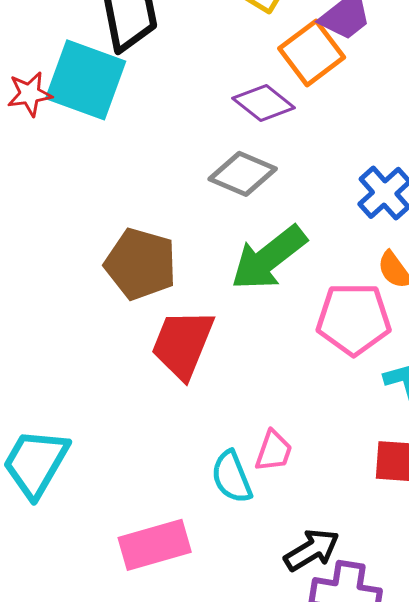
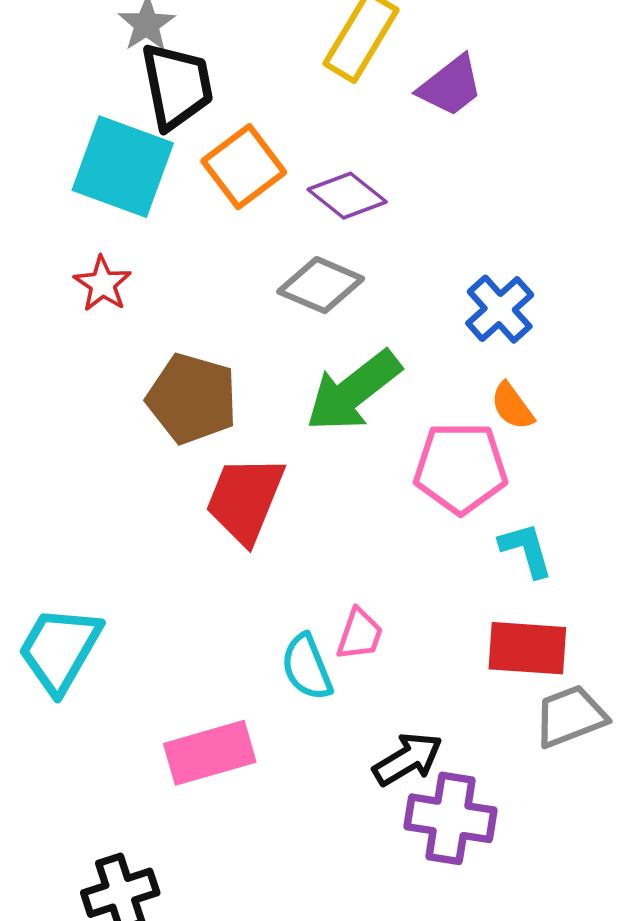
orange square: (312, 53) -> (244, 167), moved
red star: (30, 94) -> (103, 284), moved, turned -30

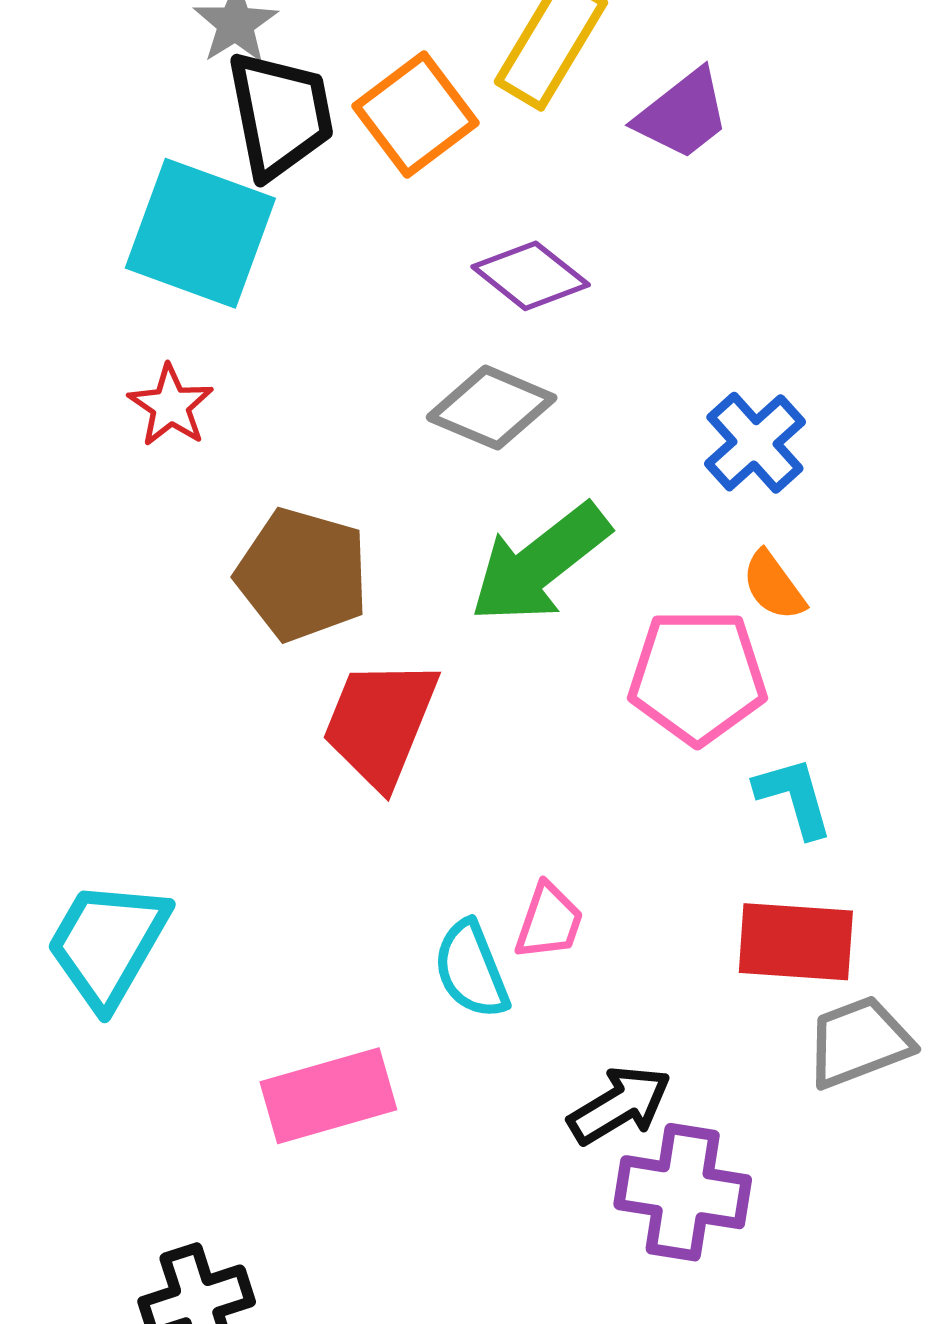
orange square: (244, 167) -> (416, 114), moved

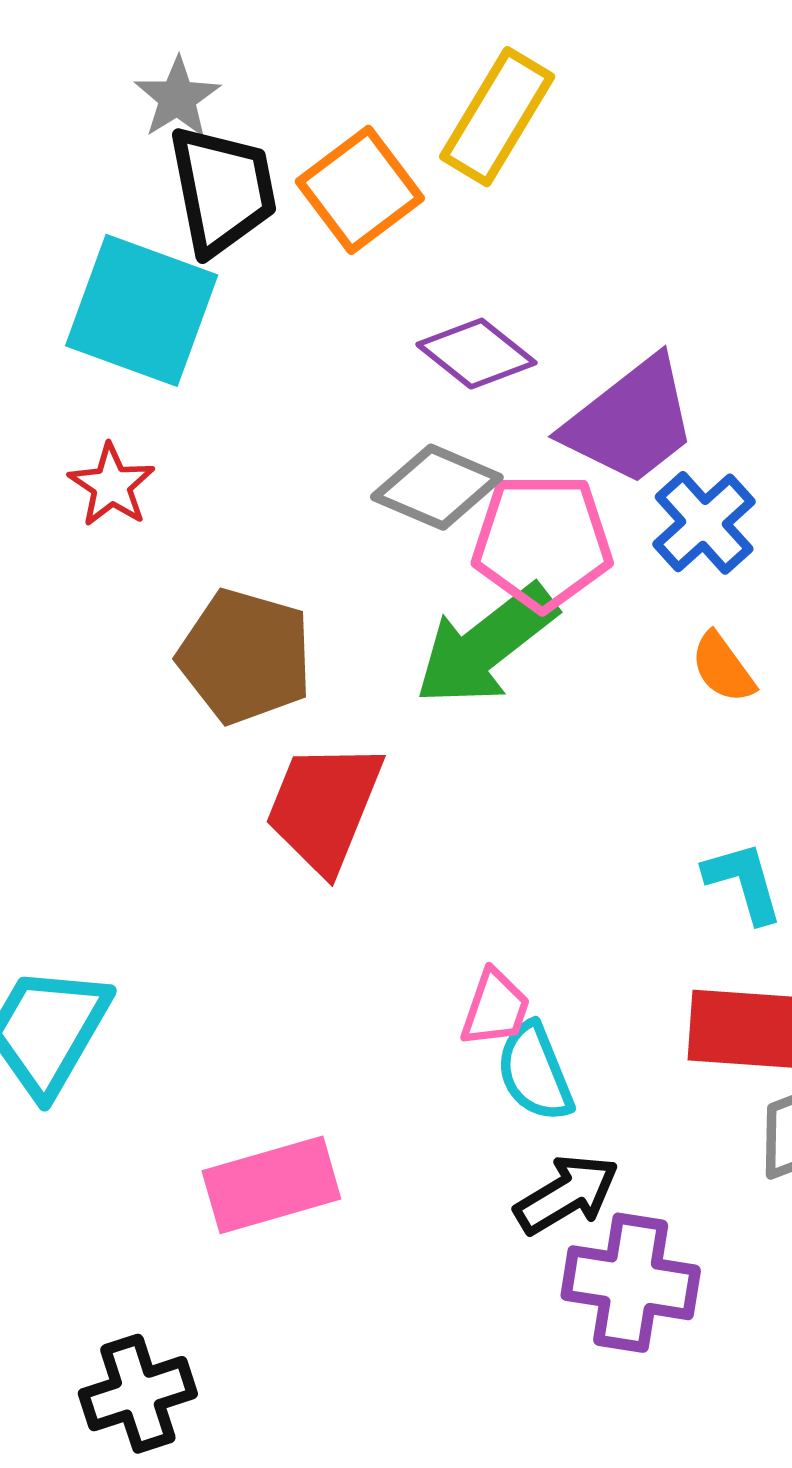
purple trapezoid: (683, 114) -> (631, 421), moved, size x1.4
pink pentagon: (697, 677) -> (542, 542), moved
cyan semicircle: (471, 970) -> (535, 1072), moved

